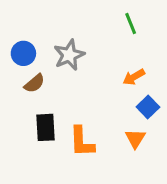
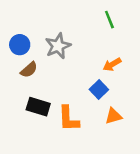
blue square: (148, 107) -> (99, 90), moved
black rectangle: (46, 127) -> (38, 107), turned -70
orange triangle: (135, 138) -> (113, 116), turned 42

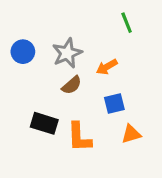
orange arrow: (112, 64) -> (107, 67), moved
brown semicircle: (29, 70) -> (72, 85), moved
blue square: (99, 90) -> (114, 103), turned 30

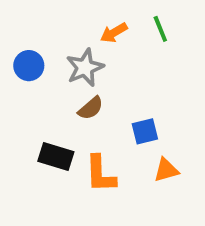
orange arrow: (107, 67) -> (114, 33), moved

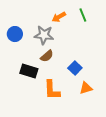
gray star: (85, 68) -> (44, 35), turned 30
blue square: (145, 131) -> (75, 68), turned -32
black rectangle: (56, 157) -> (29, 71), moved

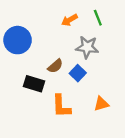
blue circle: (15, 34) -> (18, 40), size x1.5
gray star: (44, 35) -> (87, 47), moved
blue square: (75, 68) -> (78, 73), moved

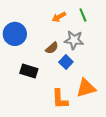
brown semicircle: (55, 66) -> (52, 48), moved
orange triangle: (101, 104) -> (86, 88), size x1.5
orange L-shape: (61, 106) -> (60, 99), moved

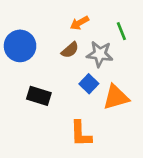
green line: (83, 15) -> (121, 31), moved
brown semicircle: (52, 48) -> (70, 50), moved
orange triangle: (86, 88) -> (116, 97), moved

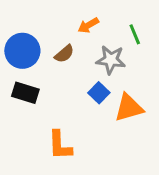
brown semicircle: (70, 50) -> (64, 54), moved
black rectangle: (39, 96) -> (25, 93), moved
orange L-shape: (81, 134) -> (60, 145), moved

